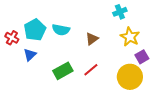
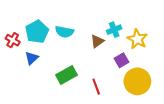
cyan cross: (120, 12) -> (114, 30), moved
purple square: (142, 57) -> (122, 60), moved
red line: (91, 70) -> (96, 87), moved, turned -70

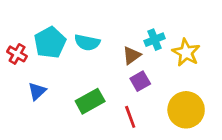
blue triangle: (32, 58) -> (37, 91), moved
purple square: (122, 60) -> (140, 81), moved

